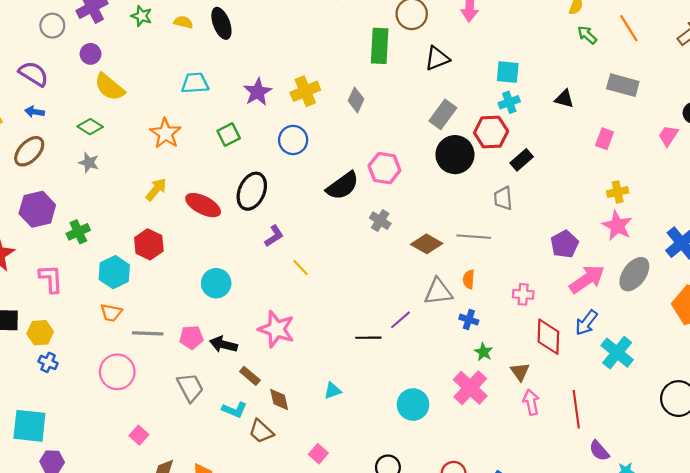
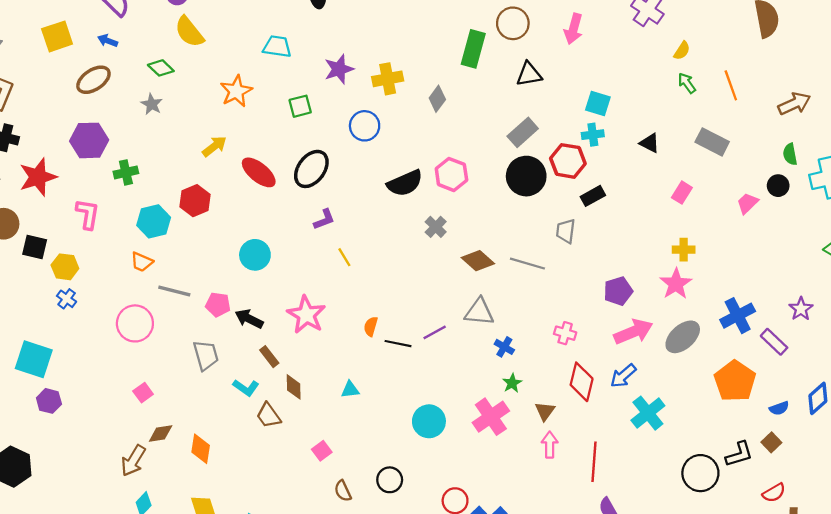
orange semicircle: (469, 279) -> (371, 326), moved

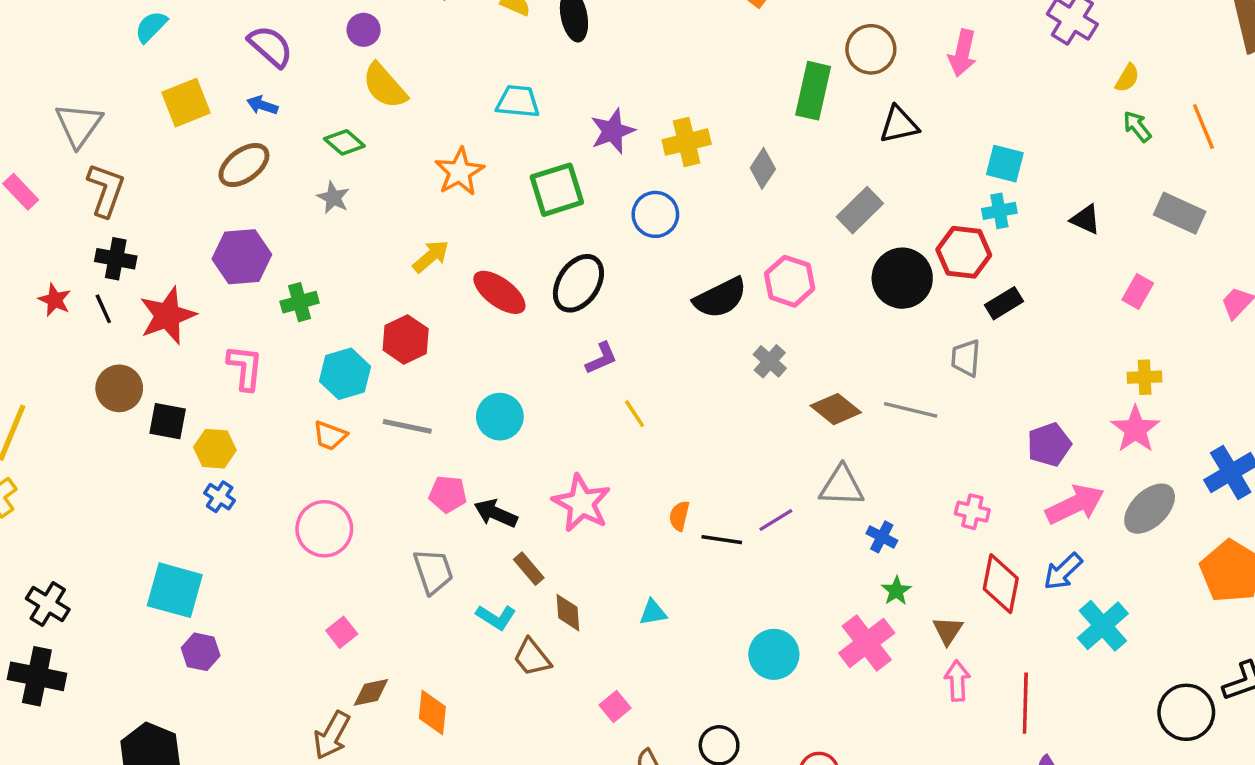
green square: (300, 106) -> (557, 190), size x1.5
gray rectangle: (523, 132) -> (860, 210), moved
gray line: (174, 291) -> (407, 426), moved

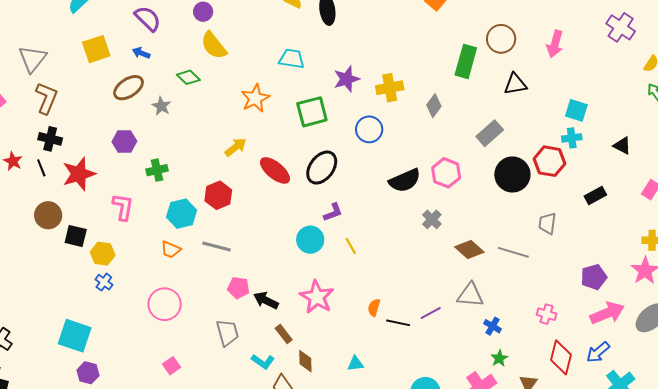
gray star: (333, 198) -> (161, 106), moved
purple hexagon: (242, 257) -> (124, 142), size x0.7
black rectangle: (1004, 303) -> (595, 196), moved
cyan circle: (500, 417) -> (310, 240), moved

